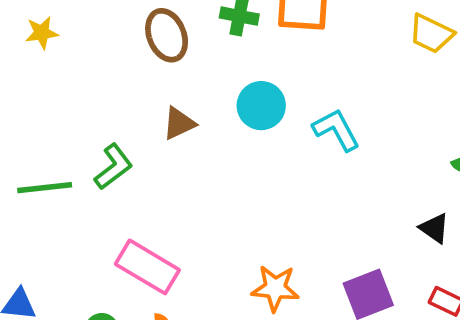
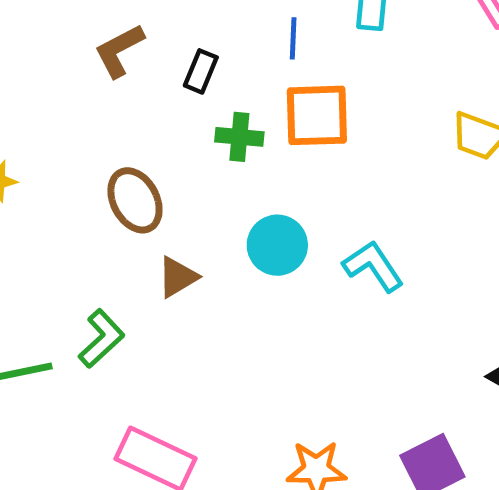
brown ellipse: (167, 35) -> (135, 200), moved

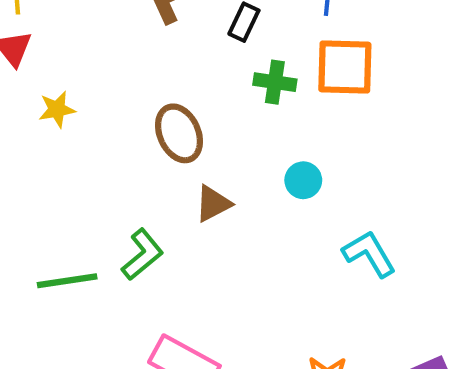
cyan circle: (277, 245) -> (303, 180), size x0.7
cyan L-shape: (373, 266) -> (369, 254), moved

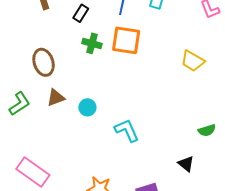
cyan circle: (303, 180) -> (87, 107), moved
green L-shape: (142, 255) -> (20, 104), moved

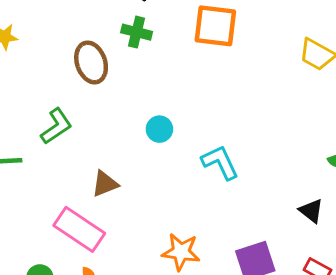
green cross: (92, 43) -> (137, 32), moved
brown triangle: (56, 98) -> (105, 184), moved

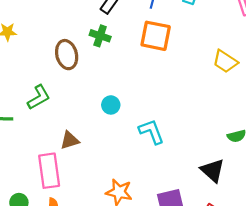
black triangle: (311, 211) -> (213, 170), size x1.4
pink rectangle: (79, 229) -> (49, 171), turned 44

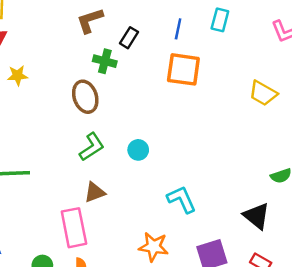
green cross: (100, 36) -> (105, 61), moved
green L-shape: (39, 97) -> (92, 147), moved
cyan L-shape: (151, 132) -> (182, 199), moved

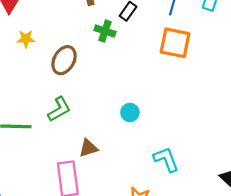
brown ellipse: (85, 97) -> (64, 60), moved, turned 44
green L-shape: (92, 147) -> (59, 109), moved

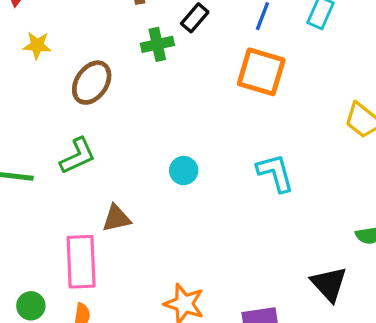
green cross: (105, 31) -> (157, 44), turned -36
cyan L-shape: (166, 159) -> (275, 173), moved

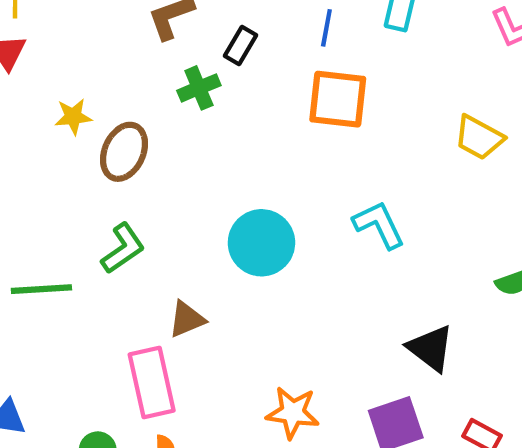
yellow star: (37, 45) -> (73, 117), moved
cyan circle: (184, 171) -> (261, 243), size x1.8
black triangle: (329, 284) -> (431, 348), moved

